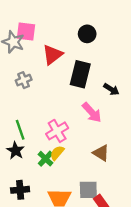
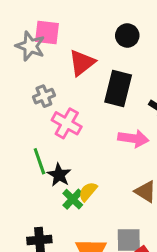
pink arrow: (92, 112) -> (133, 139), turned -40
pink cross: (57, 131) -> (67, 123), moved, turned -30
black star: (15, 151) -> (59, 175), moved

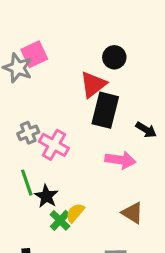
pink square: (47, 32) -> (34, 54), turned -32
red triangle: (82, 63) -> (93, 84), moved
gray cross: (44, 96) -> (28, 133), moved

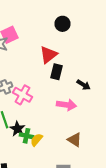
black circle: (114, 57) -> (62, 24), moved
black rectangle: (105, 110) -> (56, 72), size x0.7
green cross: (60, 220) -> (26, 136), moved, turned -32

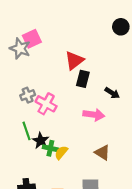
black circle: (62, 24) -> (121, 27), moved

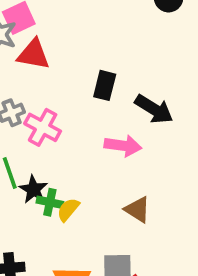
red triangle: (74, 60) -> (33, 54), moved, turned 48
black arrow: (112, 93) -> (154, 109), size x1.5

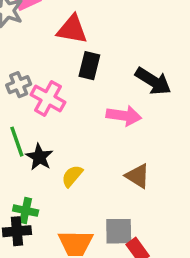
red triangle: (33, 54) -> (72, 29), moved
black rectangle: (105, 85) -> (89, 66), moved
green cross: (50, 202) -> (26, 211), moved

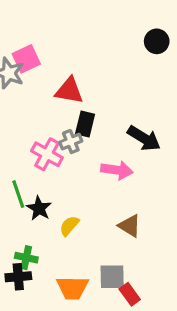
gray cross: (19, 85) -> (71, 142), moved

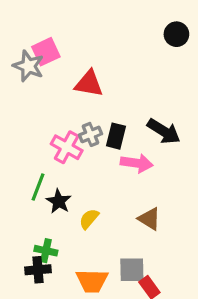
black rectangle: (85, 124) -> (116, 136), moved
green line: (18, 194) -> (38, 187), turned 40

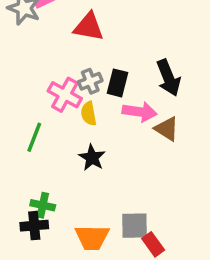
black arrow: (164, 131) -> (168, 78), turned 36
black star: (59, 201) -> (92, 158), moved
yellow semicircle: (89, 219) -> (89, 113), moved, turned -50
brown triangle: (149, 219) -> (167, 129), moved

